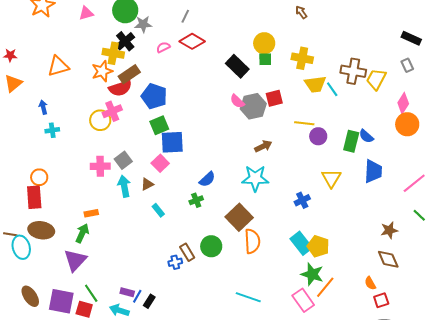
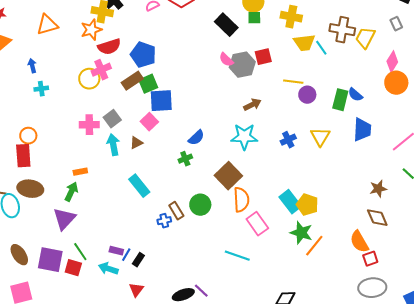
brown rectangle: (129, 74) -> (132, 81), moved
blue cross: (302, 200) -> (288, 140), moved
cyan rectangle: (158, 210) -> (139, 186), moved, size x1.6
orange semicircle: (370, 283) -> (359, 242), size x1.6
pink rectangle: (303, 300) -> (257, 224), moved

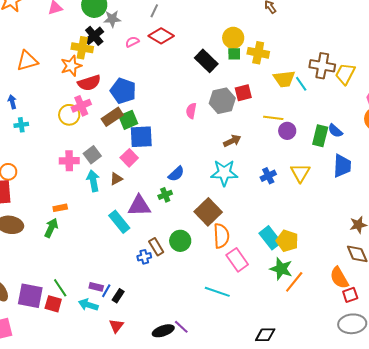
yellow cross: (291, 17) -> (258, 53), moved
pink semicircle: (226, 60) -> (191, 111), moved, turned 56
purple triangle: (64, 219) -> (139, 206), moved, turned 45

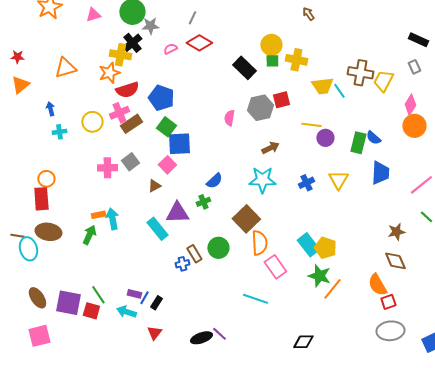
yellow circle: (69, 115) -> (92, 122), moved
brown rectangle: (112, 117) -> (131, 124), moved
green square: (128, 120) -> (166, 127), turned -30
cyan arrow: (93, 181) -> (112, 219), moved

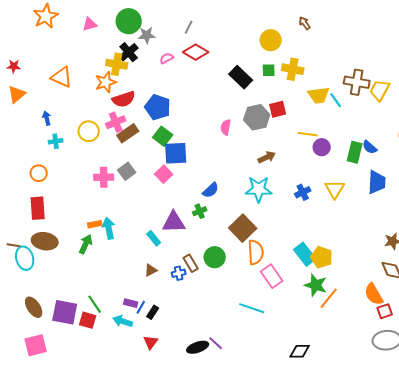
yellow circle: (271, 45) -> (271, 40), moved
orange triangle: (65, 68) -> (62, 77), turned 40
orange circle: (46, 179) -> (39, 173), moved
brown triangle: (154, 186) -> (151, 270), moved
cyan rectangle: (157, 229) -> (154, 238), size x0.7

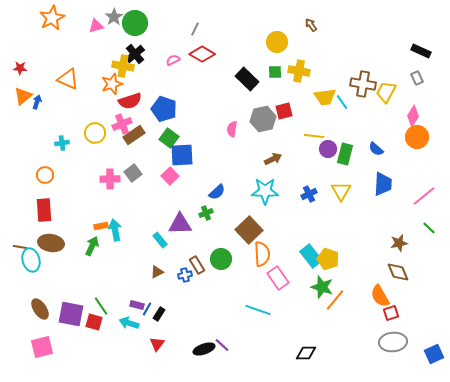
gray star: (147, 35) -> (114, 17), moved, turned -30
blue arrow: (47, 118) -> (37, 102), moved, turned 32
green rectangle: (355, 152) -> (345, 154), moved

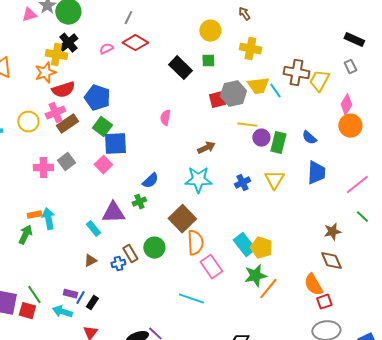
yellow cross: (299, 71) -> (250, 49), moved
gray hexagon: (263, 119) -> (233, 94), moved
green star: (322, 287) -> (255, 276), turned -30

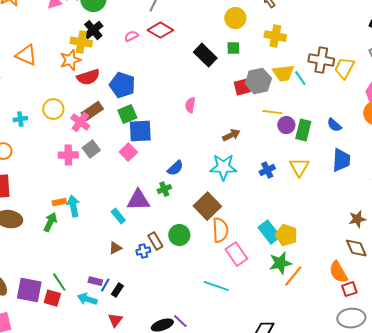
pink cross: (55, 113) -> (80, 122), moved, turned -30
green square: (102, 127) -> (127, 114), turned 30

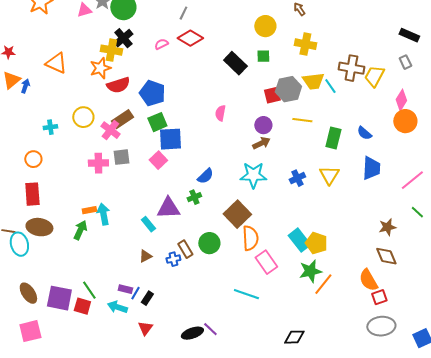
purple circle: (286, 125) -> (263, 125), moved
gray square: (91, 149) -> (121, 157), turned 30

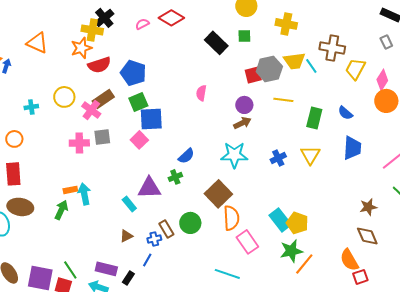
yellow trapezoid: (374, 76) -> (355, 69), moved
purple rectangle: (125, 289) -> (106, 269), size x1.5
blue line: (135, 293) -> (147, 260), moved

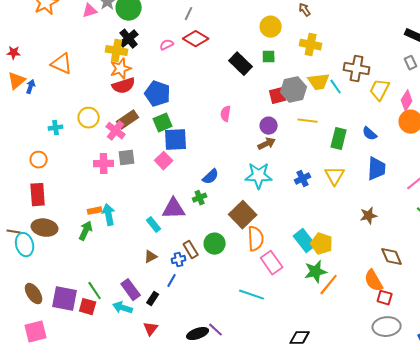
orange star: (81, 48) -> (121, 69), moved
brown star: (368, 207) -> (369, 216), moved
purple rectangle: (106, 269) -> (131, 290), turned 40
red square: (360, 277) -> (385, 298), turned 35

